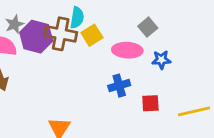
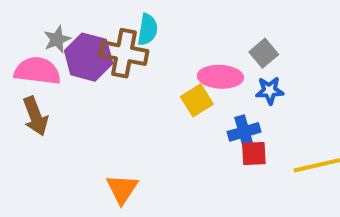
gray square: (148, 27) -> (264, 53), moved
yellow square: (92, 35) -> (197, 100), moved
blue cross: (119, 86) -> (244, 132), moved

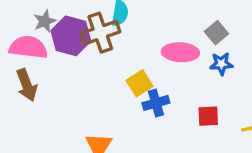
brown cross: (124, 53) -> (100, 33), turned -30
yellow square: (197, 100) -> (140, 83), moved
blue cross: (244, 132) -> (156, 103), moved

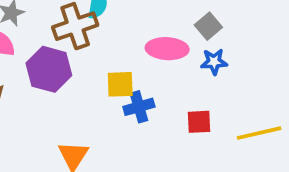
purple hexagon: (71, 36) -> (49, 69), moved
yellow square: (140, 83) -> (120, 84), turned 30

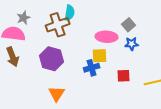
purple hexagon: (49, 69) -> (52, 59), moved
yellow square: (120, 84) -> (100, 56), moved

